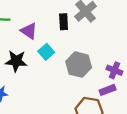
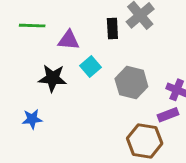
purple triangle: (29, 31) -> (69, 40), turned -30

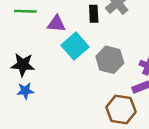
cyan square: (91, 66) -> (75, 46), size x1.5
black star: (53, 78) -> (23, 65), moved

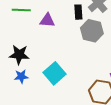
cyan square: (75, 46) -> (54, 73), moved
gray hexagon: (110, 60) -> (92, 31), moved

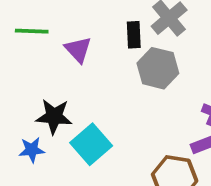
purple triangle: (47, 20) -> (78, 50), turned 42
black star: (19, 55) -> (54, 116), moved

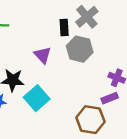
purple triangle: (78, 50) -> (43, 55), moved

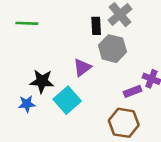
purple triangle: (43, 55) -> (82, 67), moved, turned 36
purple rectangle: (110, 98) -> (133, 91), moved

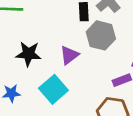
black star: (42, 81) -> (28, 54), moved

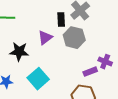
purple triangle: (69, 55) -> (45, 38), moved

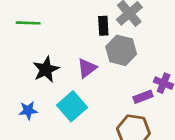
purple triangle: (45, 38) -> (87, 68), moved
black star: (19, 52) -> (46, 69), turned -30

